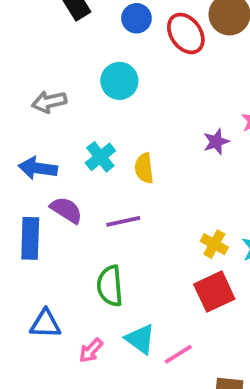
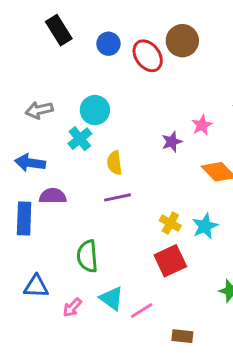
cyan circle: (119, 81) -> (95, 110), moved
cyan cross: (100, 157) -> (80, 139), moved
purple semicircle: (66, 210) -> (53, 196), turned -32
purple line: (123, 221) -> (118, 197), moved

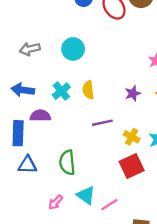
cyan cross: (80, 139) -> (61, 91), moved
purple star: (172, 142) -> (133, 93), moved
purple line: (118, 197) -> (102, 123), moved
blue triangle: (36, 286) -> (27, 165), moved

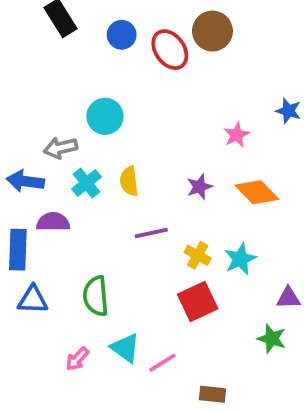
gray arrow: (30, 49) -> (61, 148), moved

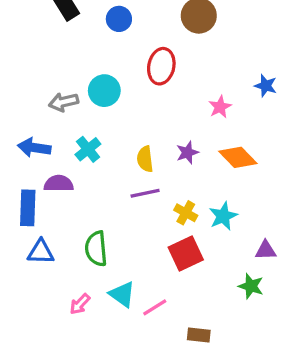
red ellipse: (170, 50) -> (161, 66), moved, turned 48
gray arrow: (61, 148) -> (64, 102), moved
yellow semicircle: (129, 181) -> (145, 159), moved

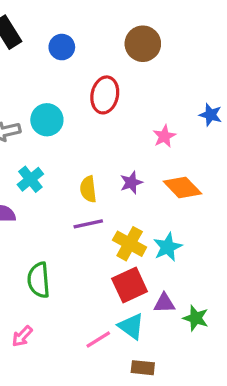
yellow cross: (186, 213) -> (130, 244), size x1.4
purple triangle: (266, 250) -> (164, 303), moved
cyan triangle: (122, 294) -> (131, 326), moved

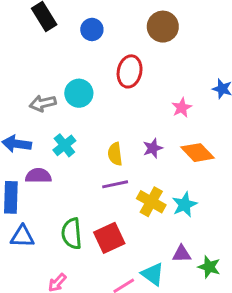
red square: (130, 285) -> (109, 238), moved

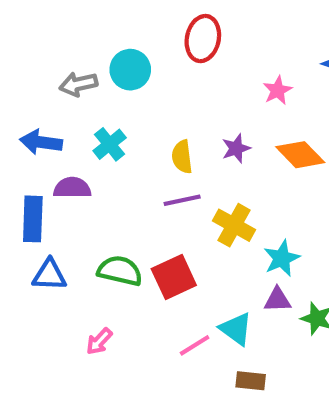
cyan star: (185, 205) -> (282, 258), moved
green semicircle: (72, 234) -> (120, 271), turned 108

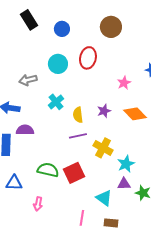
cyan circle: (130, 70) -> (58, 64), moved
cyan cross: (110, 144) -> (56, 102), moved
blue triangle: (49, 275) -> (14, 183), moved
pink arrow: (99, 341) -> (38, 204), turned -32
pink line: (195, 345) -> (82, 218), moved, turned -49

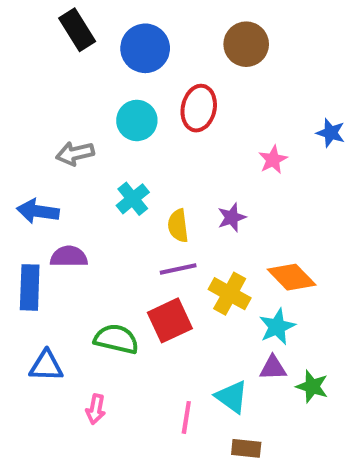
blue circle: (62, 29) -> (145, 48), size x1.5
orange diamond: (135, 114) -> (292, 277), moved
red square: (74, 173) -> (170, 320), moved
pink line: (82, 218) -> (186, 417), moved

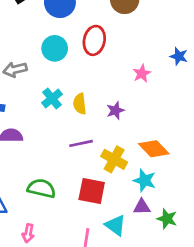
yellow semicircle: (178, 226) -> (80, 104), moved
red square: (170, 320) -> (92, 191), moved, turned 36
cyan star: (277, 327) -> (144, 180), turned -30

